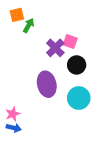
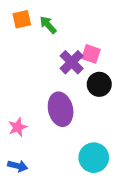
green arrow: (29, 26) -> (48, 25), moved, turned -72
cyan circle: (79, 98) -> (94, 158), moved
pink star: (13, 114) -> (18, 127), moved

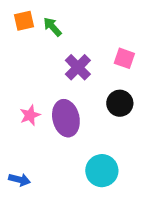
pink square: (91, 54) -> (124, 58), moved
black circle: (99, 84) -> (120, 103), moved
pink star: (18, 127) -> (30, 115), moved

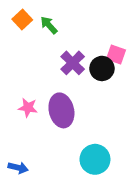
orange square: (24, 21) -> (22, 20), turned -30
black circle: (120, 103) -> (102, 68), moved
pink star: (30, 115) -> (28, 108), turned 30

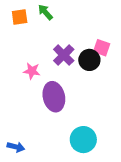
orange square: (22, 20) -> (20, 17), turned 35
green arrow: (49, 25) -> (45, 12), moved
pink star: (28, 108) -> (32, 71), moved

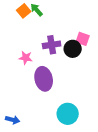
orange square: (20, 17) -> (24, 11), moved, turned -32
purple cross: (64, 55) -> (52, 45), turned 36

